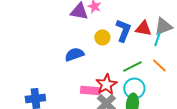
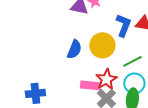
yellow circle: (102, 37) -> (102, 45), moved, size x1.6
blue semicircle: (74, 54) -> (74, 49), turned 132

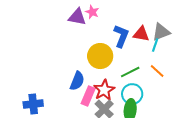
blue semicircle: (74, 49) -> (77, 81), moved
pink rectangle: (90, 85) -> (88, 96), turned -72

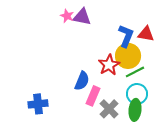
pink star: (92, 12) -> (67, 16), moved
yellow circle: (100, 56) -> (128, 56), moved
red star: (104, 90) -> (109, 65), moved

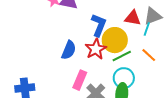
blue L-shape: (126, 36) -> (99, 25), moved
blue semicircle: (82, 81) -> (69, 50), moved

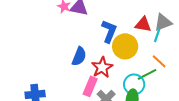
red star: (96, 49) -> (102, 67), moved
green line: (122, 56) -> (147, 74), moved

